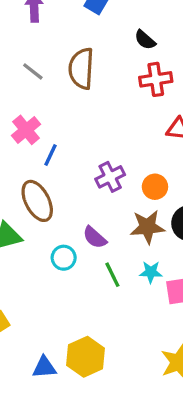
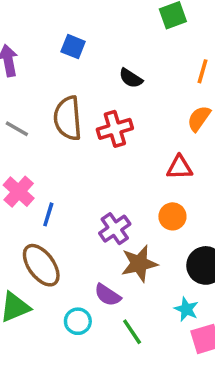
red cross: (156, 79) -> (115, 129), moved
orange circle: (155, 187) -> (172, 216), moved
brown star: (147, 227) -> (139, 264), moved
cyan star: (151, 272) -> (186, 309), moved, turned 30

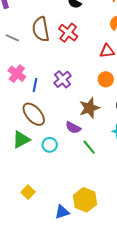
red cross: (115, 129) -> (68, 33), turned -30
purple cross: (115, 229) -> (63, 79), moved
cyan circle: (78, 321) -> (50, 145), moved

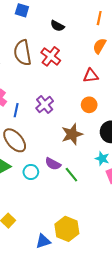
purple semicircle: (73, 128) -> (53, 164), moved

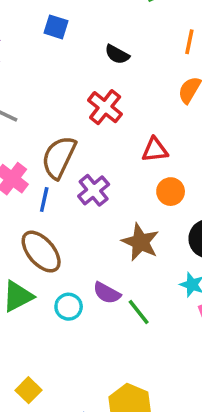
brown semicircle: (22, 53) -> (59, 157), moved, turned 35
red triangle: (91, 76) -> (155, 150), moved
brown star: (72, 134) -> (140, 242), turned -30

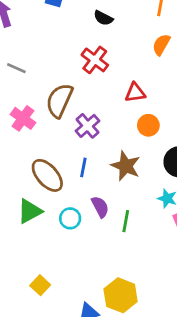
blue line: (44, 199) -> (83, 167), moved
purple semicircle: (107, 293) -> (100, 207), turned -145
green line: (139, 312) -> (126, 221), turned 50

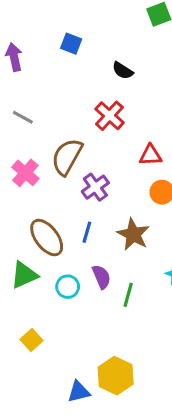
yellow square: (40, 285) -> (31, 340), moved

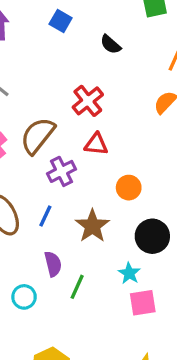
black semicircle: (123, 71) -> (111, 44), moved
red triangle: (150, 155) -> (96, 144), moved
cyan circle: (68, 287) -> (24, 297), moved

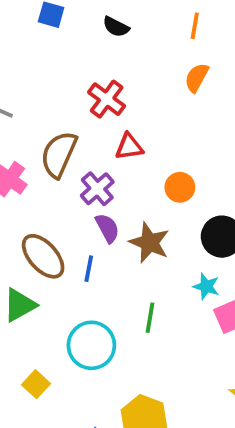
blue line: (45, 216) -> (89, 269), moved
purple semicircle: (53, 264) -> (107, 228), moved
cyan circle: (24, 297) -> (91, 345), size x1.6

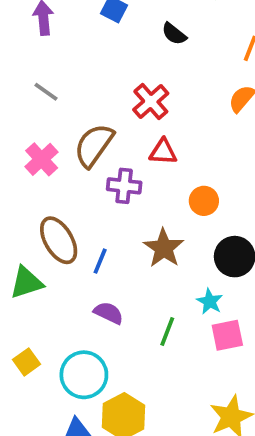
purple cross: (97, 189) -> (124, 186), turned 36
purple semicircle: (107, 228) -> (109, 313), moved, turned -48
green line: (150, 318) -> (167, 332), moved
cyan circle: (91, 345) -> (84, 375), moved

